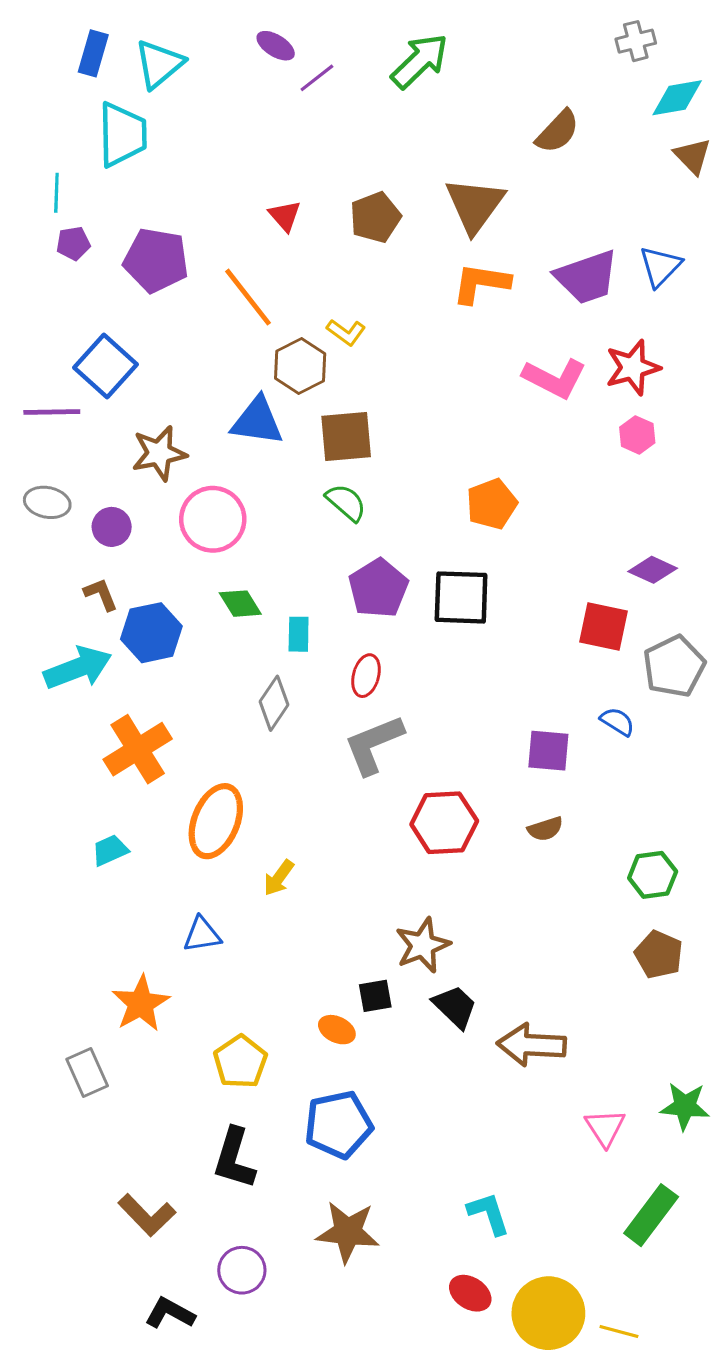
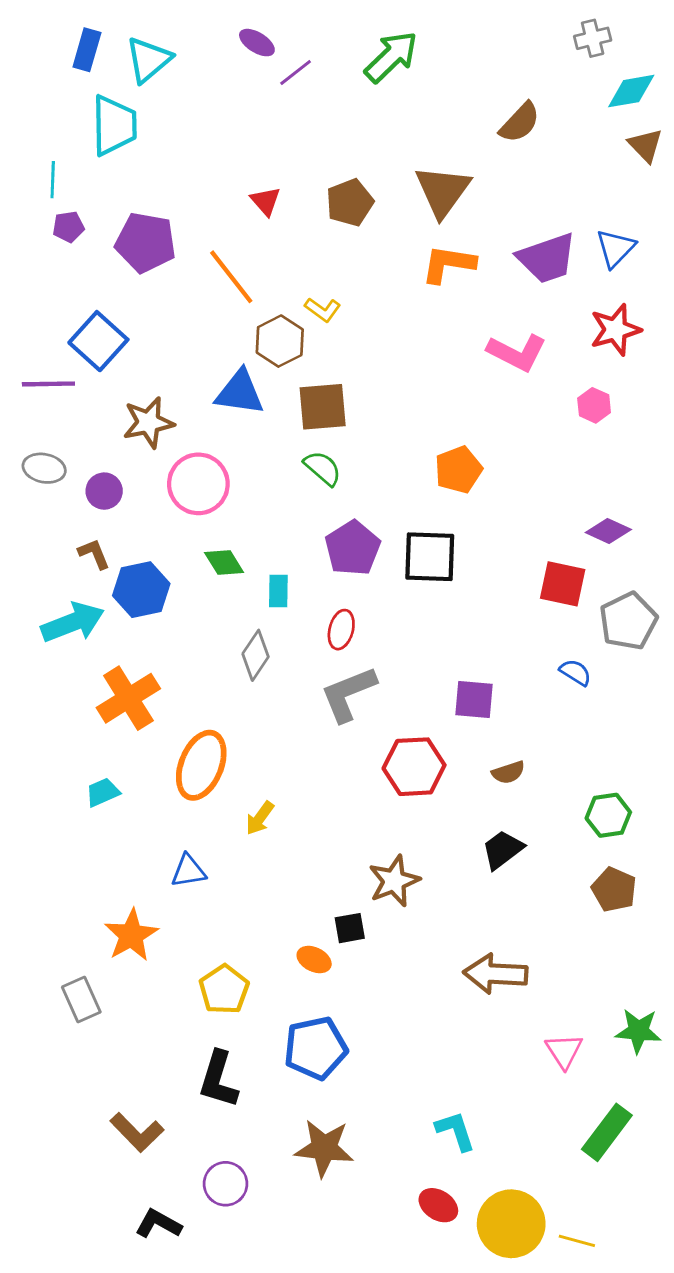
red star: (633, 368) -> (615, 330), moved
purple square: (548, 751) -> (474, 700), moved
black trapezoid: (455, 1007) -> (503, 850), moved, turned -81

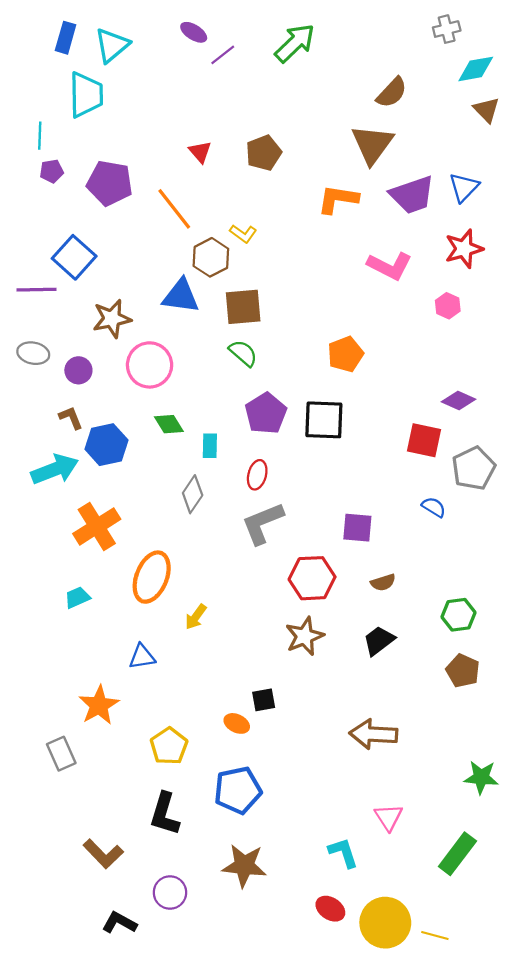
brown triangle: (443, 191) -> (372, 144), moved
brown star: (394, 881) -> (305, 636), moved
pink triangle: (564, 1051) -> (389, 817), moved

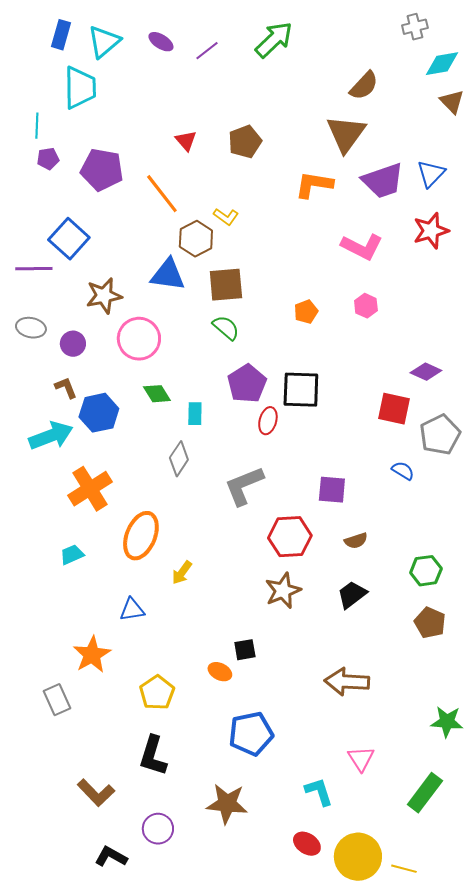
purple ellipse: (194, 32) -> (161, 42), moved
pink hexagon: (448, 306) -> (366, 306), moved
orange pentagon: (345, 354) -> (306, 312), moved, size x0.7
red ellipse: (257, 475) -> (268, 421), moved
blue pentagon: (238, 790) -> (251, 734), moved

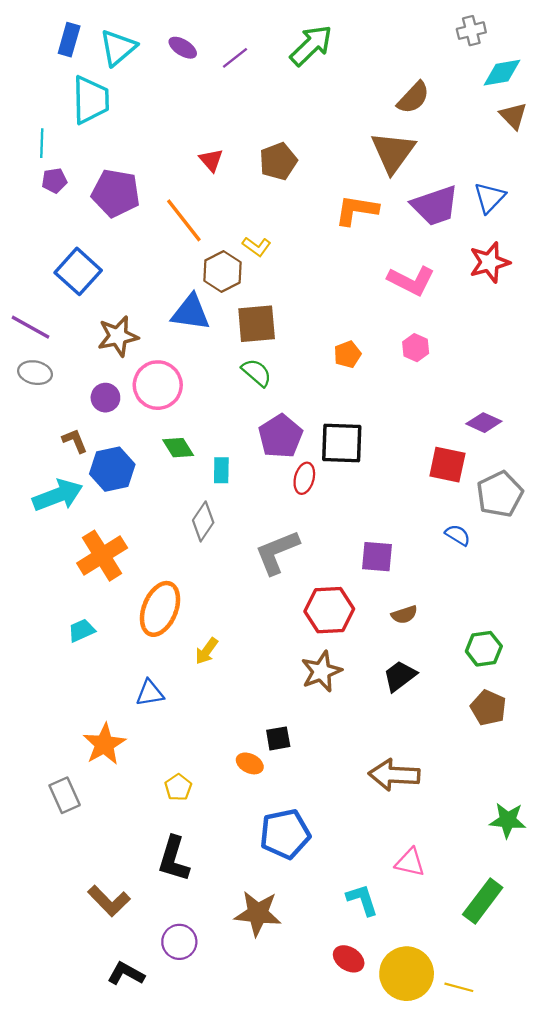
purple line: (34, 269) -> (30, 327), moved, turned 30
purple circle: (73, 344) -> (105, 398), moved
yellow pentagon: (157, 693) -> (178, 787), size x0.7
pink triangle: (361, 759) -> (410, 862), turned -44

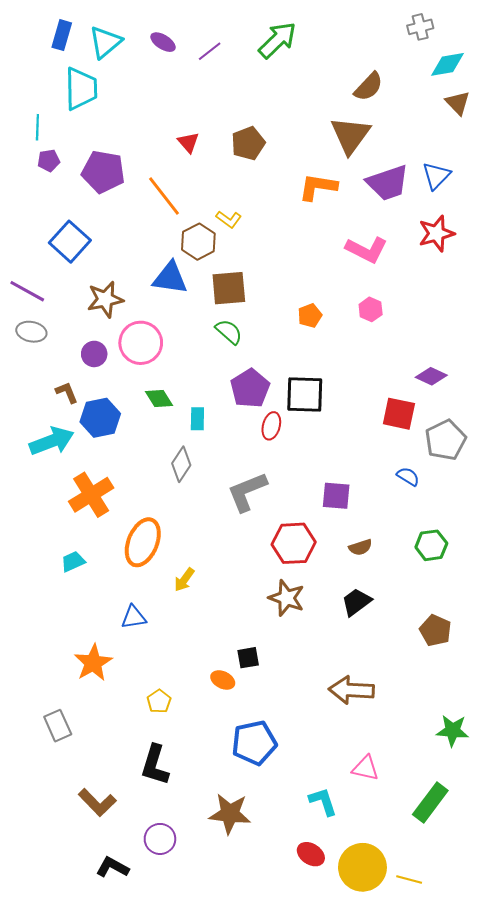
green hexagon: (484, 649) -> (431, 545), moved
brown star: (321, 671) -> (287, 598), turned -30
gray rectangle: (65, 795) -> (58, 726), moved

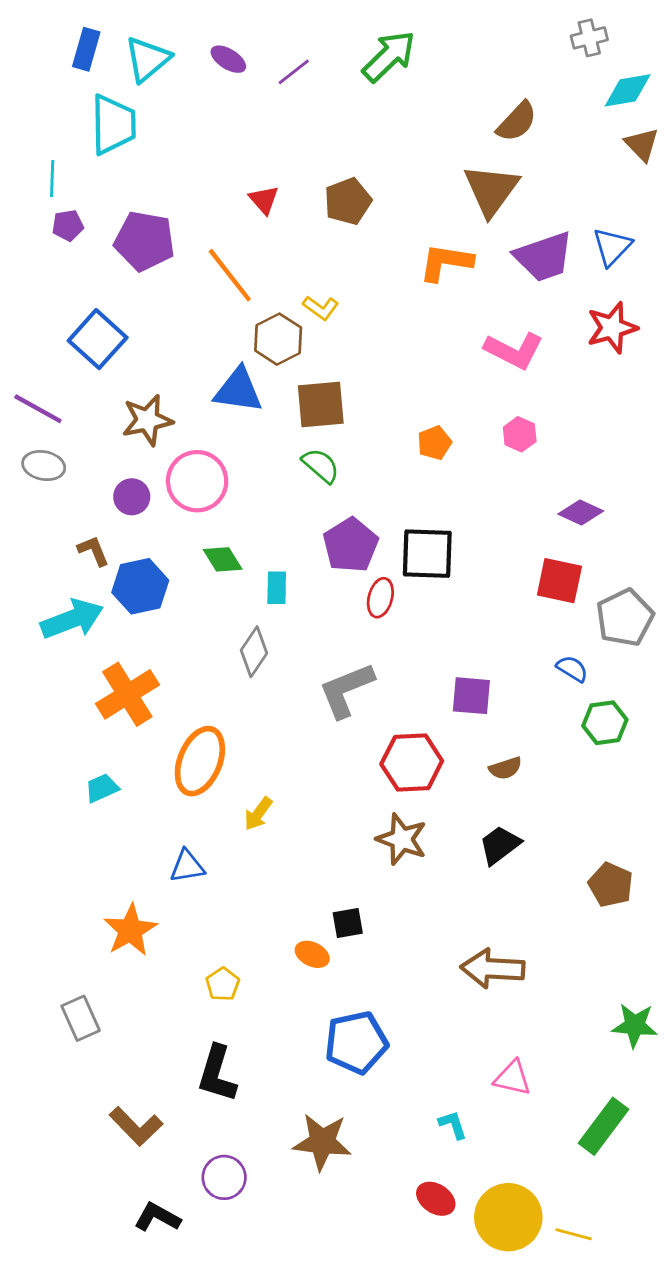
purple diamond: (431, 376) -> (581, 512), moved
green hexagon: (431, 545) -> (605, 723), moved
cyan L-shape: (323, 801) -> (453, 1125), size x0.7

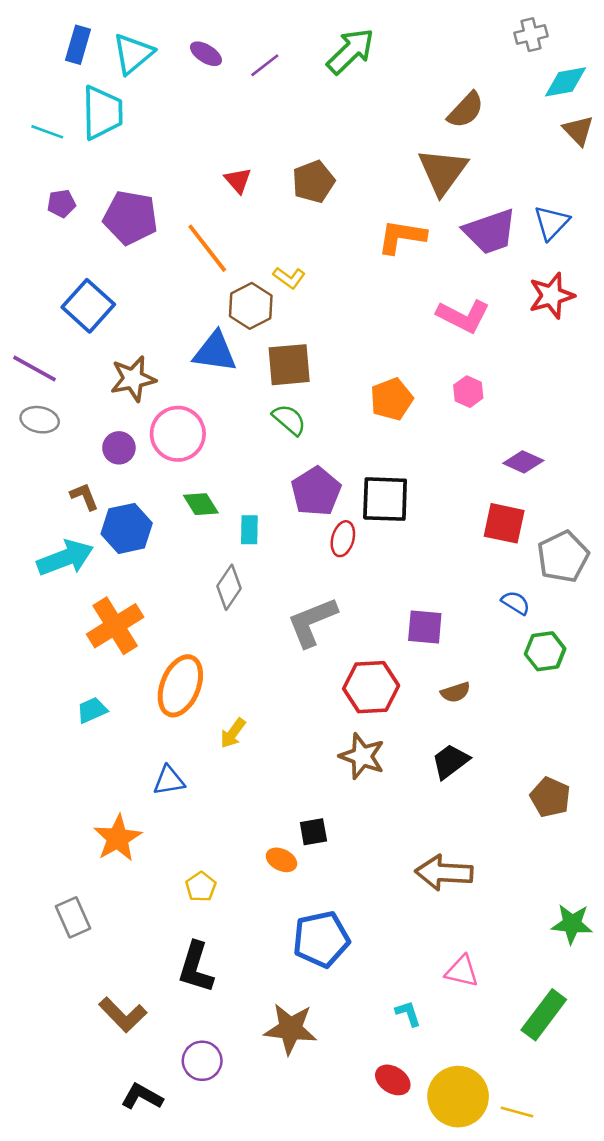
cyan line: (52, 179) -> (47, 132), moved, turned -72
orange pentagon: (434, 443) -> (392, 399), size x1.4

